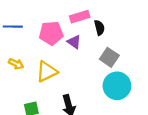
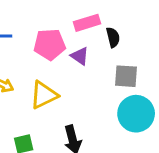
gray square: (109, 57) -> (126, 76), turned -30

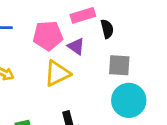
yellow triangle: (44, 95) -> (57, 73), moved

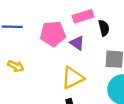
yellow triangle: (57, 73) -> (73, 78), moved

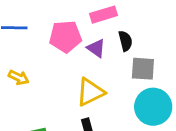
black semicircle: (104, 28) -> (125, 41), moved

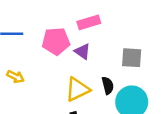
black semicircle: (125, 41) -> (108, 85), moved
gray square: (143, 69) -> (132, 58), moved

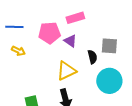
yellow arrow: (16, 77) -> (18, 51), moved
black semicircle: (108, 85) -> (92, 57), moved

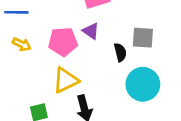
pink pentagon: (49, 33) -> (63, 42), moved
yellow triangle: (66, 71) -> (66, 80), moved

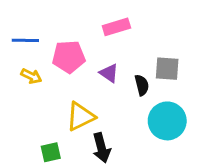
purple triangle: (91, 31) -> (109, 73), moved
pink pentagon: (63, 42) -> (69, 57), moved

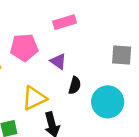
gray square: (167, 69) -> (122, 55), moved
black semicircle: (142, 85) -> (75, 85), moved, turned 30

